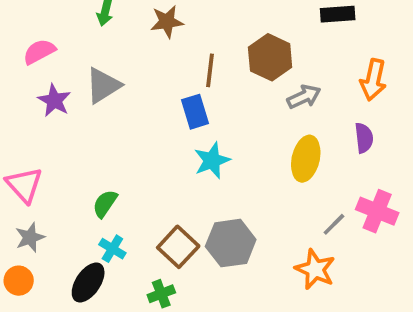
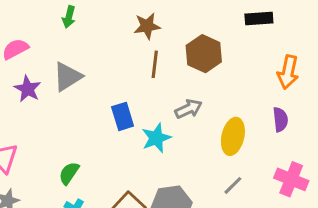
brown star: (167, 22) -> (147, 26), moved
gray arrow: (304, 97) -> (188, 109), moved
blue rectangle: (195, 112) -> (123, 116), moved
gray line: (334, 224) -> (233, 185), moved

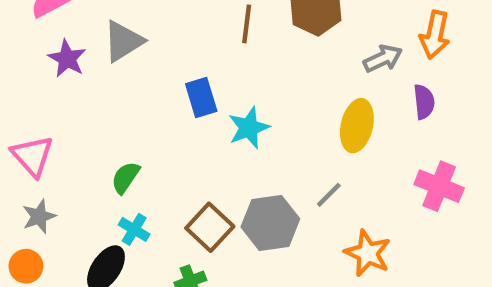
gray arrow: (188, 109) -> (383, 59), moved
gray line: (233, 185) -> (329, 195), moved

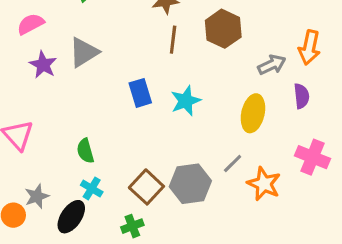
cyan star: (249, 128) -> (186, 101), moved
green semicircle: (125, 178) -> (85, 151), turned -50
gray star: (39, 216) -> (37, 196), moved
orange star: (368, 253) -> (264, 184), moved

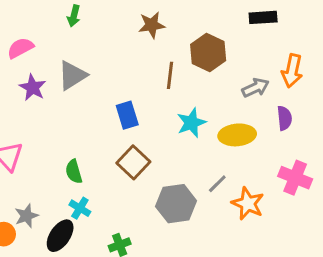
brown line: (173, 40) -> (170, 75), moved
cyan star: (186, 101) -> (191, 123), moved
yellow ellipse: (253, 113) -> (237, 135), turned 72
brown square: (146, 187) -> (133, 162), moved

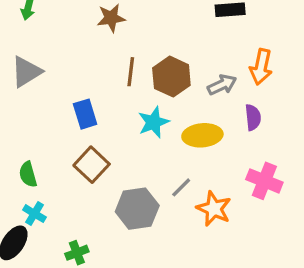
brown hexagon: (208, 52) -> (171, 77), moved

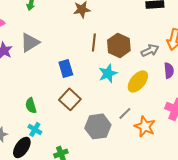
yellow ellipse: (202, 135) -> (138, 81), turned -45

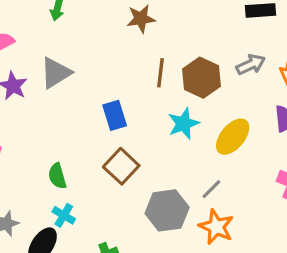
gray arrow: (150, 50) -> (251, 65), moved
orange star: (145, 126) -> (216, 227), moved

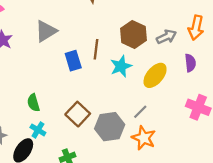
gray arrow: (251, 65) -> (166, 37), moved
gray triangle: (56, 73) -> (46, 31), moved
brown line: (161, 73) -> (96, 49), moved
brown square: (121, 166) -> (78, 114), moved

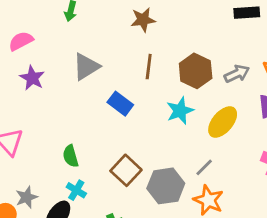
brown line: (96, 49) -> (149, 67), moved
blue rectangle: (73, 61) -> (120, 104), turned -36

